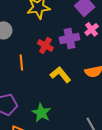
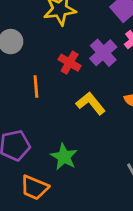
purple cross: (69, 38) -> (103, 53), turned -30

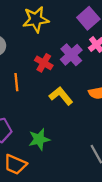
green star: (64, 157) -> (39, 139), turned 30

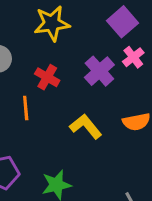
red cross: (44, 63) -> (47, 77), moved

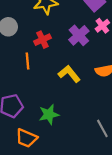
red cross: (47, 77) -> (42, 40), turned 35

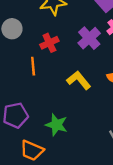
green star: (49, 115) -> (56, 125), turned 30

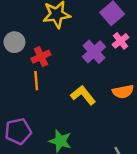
red cross: (49, 43) -> (41, 57), moved

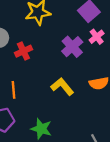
orange line: (36, 81) -> (13, 90), moved

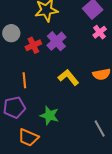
purple cross: (72, 47) -> (56, 41), moved

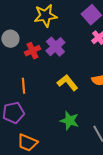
green star: (49, 115) -> (69, 121), moved

